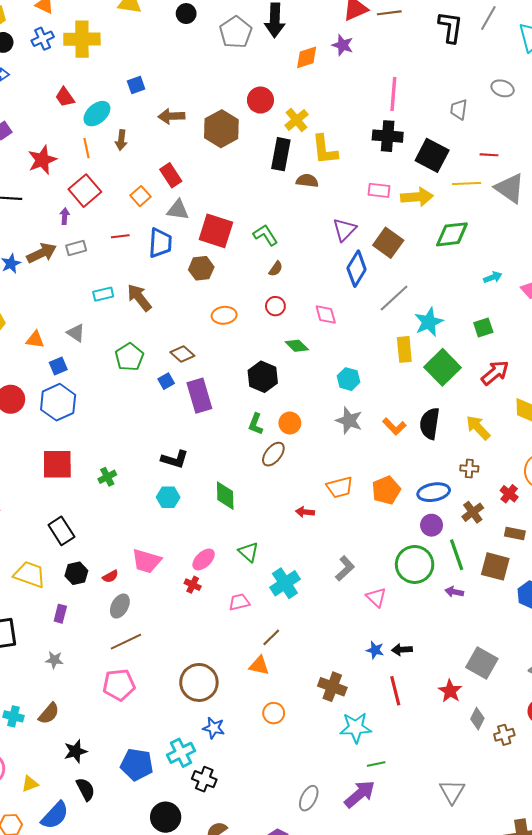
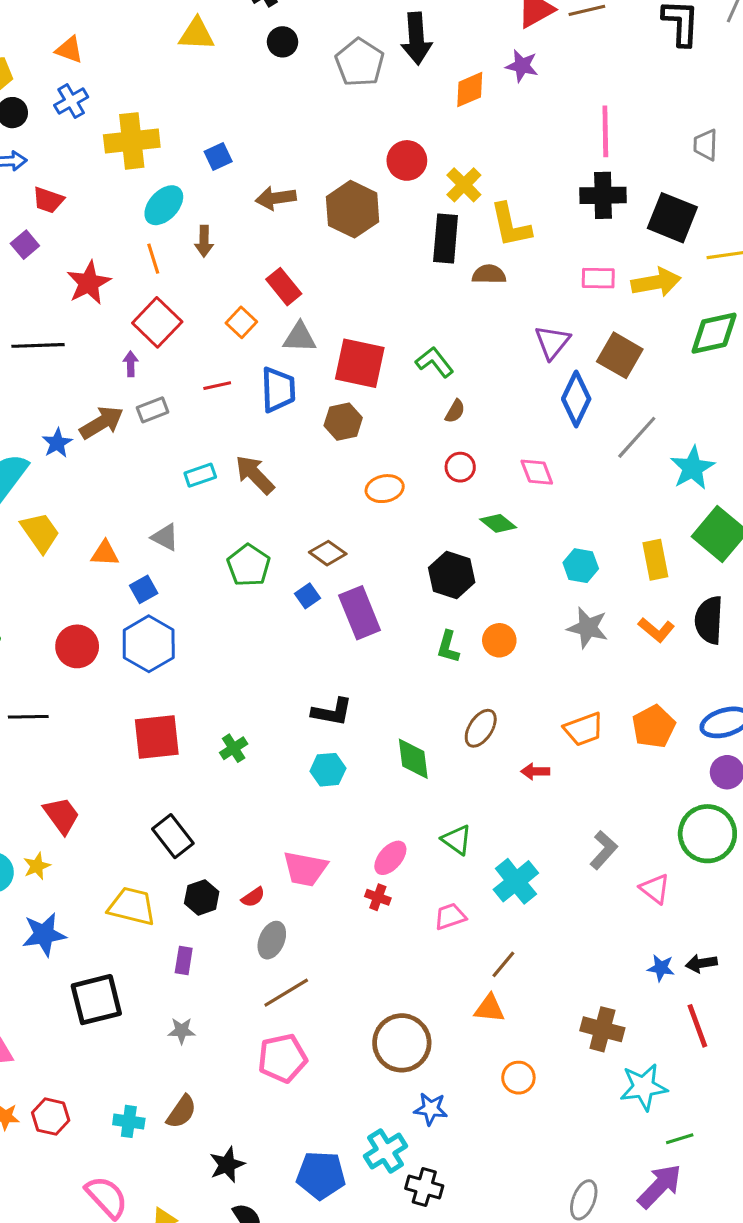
yellow cross: (82, 39) -> (132, 141), moved
red trapezoid: (65, 97) -> (48, 200), moved, turned -30
yellow rectangle: (404, 349) -> (655, 560), moved
brown ellipse: (273, 454) -> (481, 728), moved

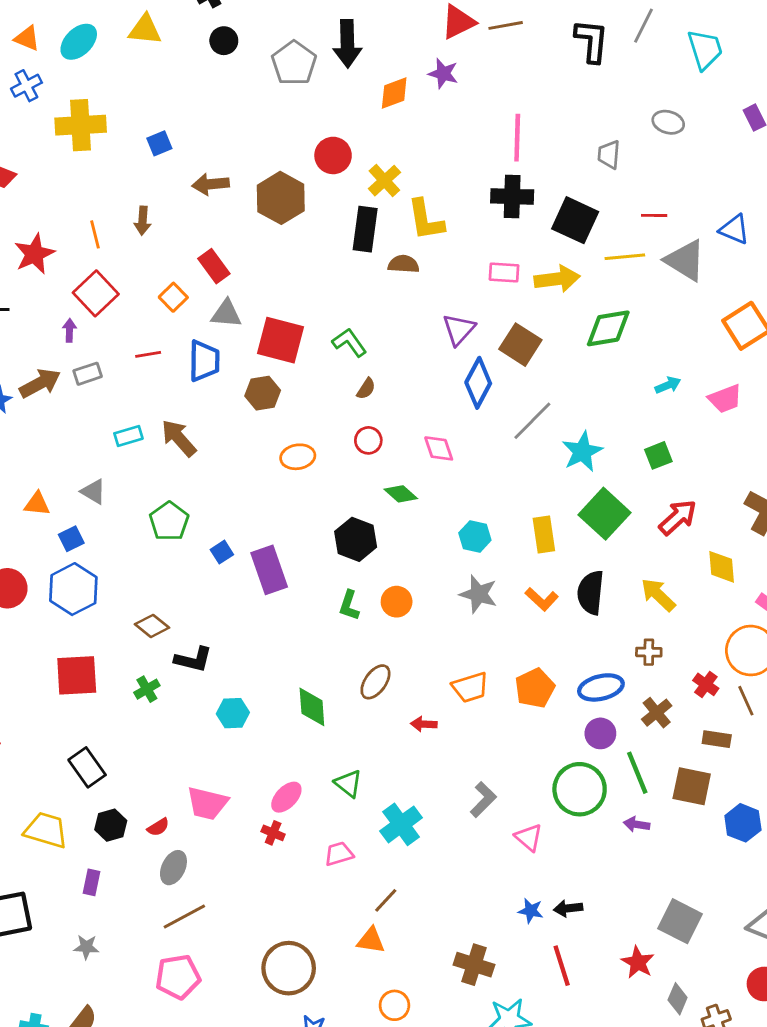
cyan ellipse: (164, 205) -> (79, 42), moved
brown diamond: (328, 553) -> (152, 626), moved
black L-shape: (332, 712) -> (193, 660), moved

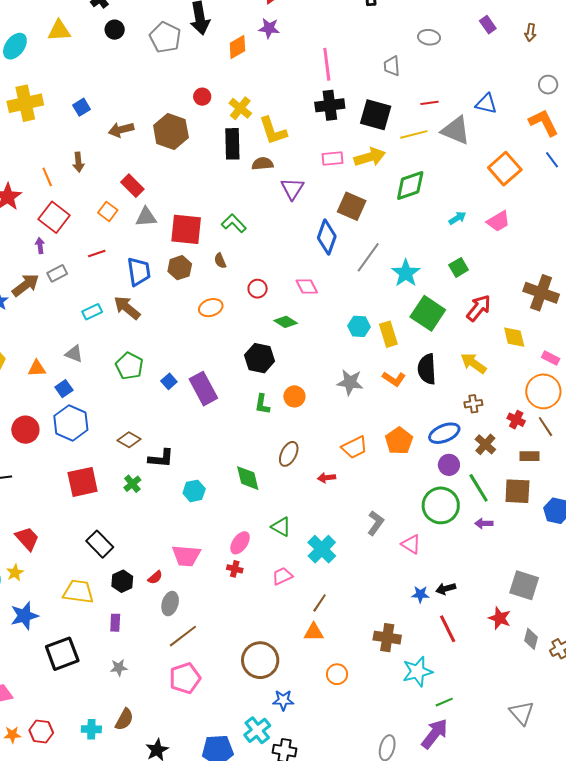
red circle: (333, 155) -> (202, 97), size x0.7
purple triangle: (459, 329) -> (292, 189), moved
blue trapezoid: (204, 361) -> (139, 272), moved
brown semicircle: (366, 389) -> (220, 261), moved, turned 133
cyan hexagon: (475, 537) -> (359, 326), moved

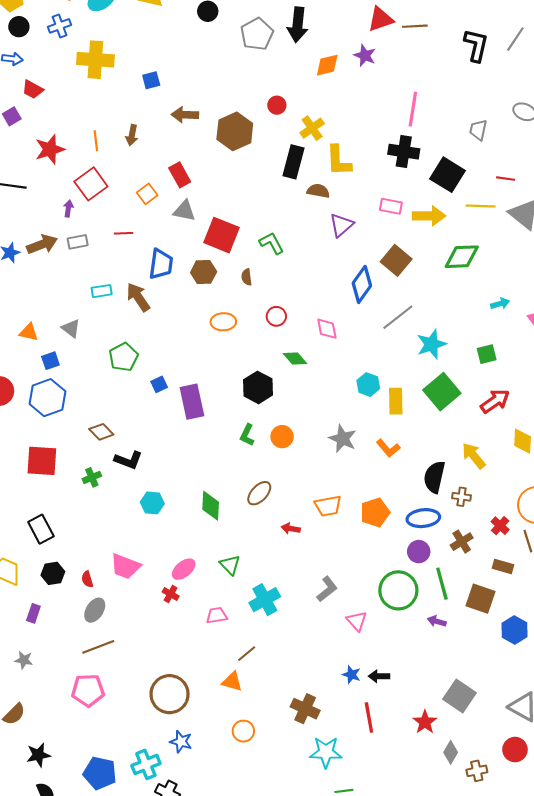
black semicircle: (427, 369) -> (434, 477), moved
red semicircle: (155, 577) -> (87, 579), turned 98

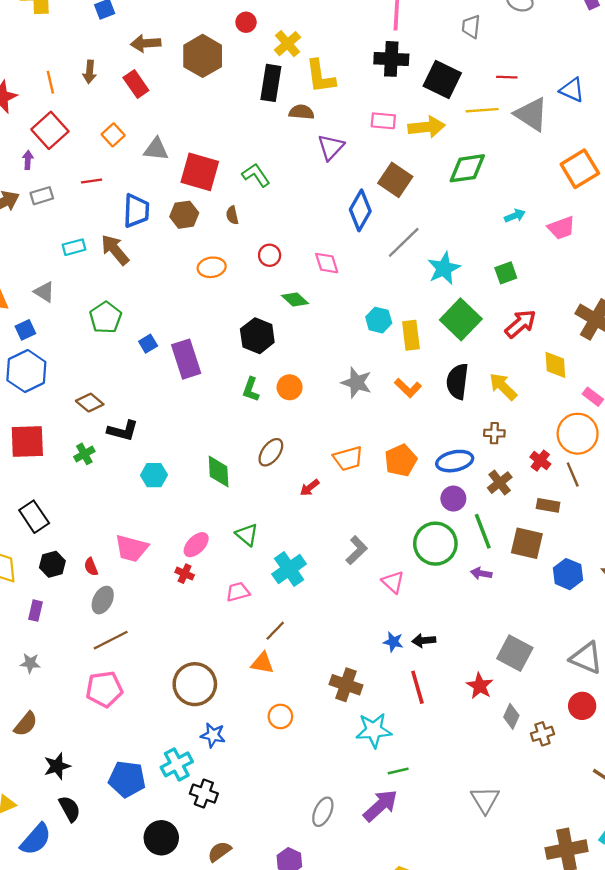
red rectangle: (180, 175) -> (136, 84), moved
black semicircle: (434, 477) -> (457, 381), moved
red arrow: (291, 529) -> (310, 488), turned -42

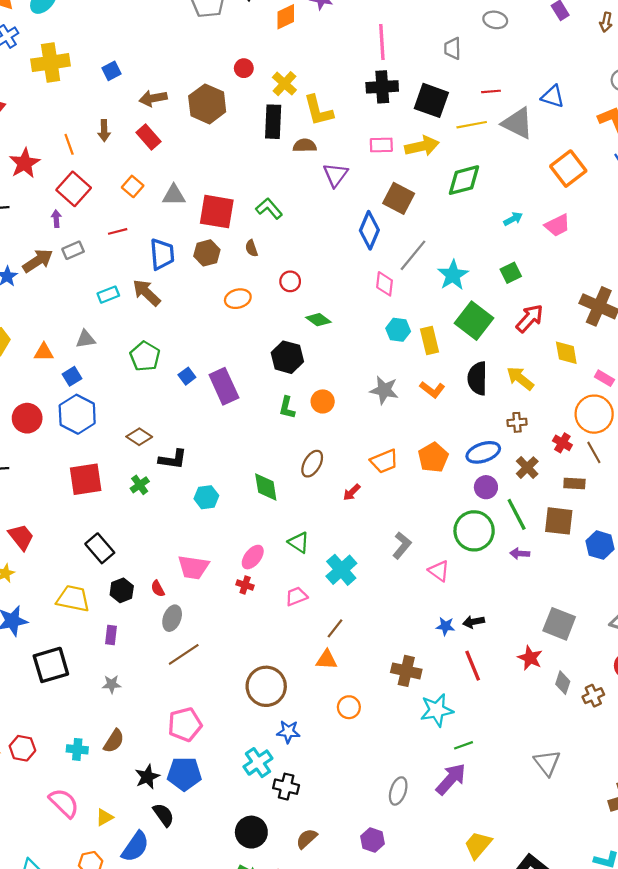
pink diamond: (327, 263) -> (385, 284), moved, turned 30
gray triangle: (44, 292) -> (86, 339), turned -35
pink pentagon: (104, 689) -> (185, 724), moved
blue pentagon: (127, 779) -> (184, 774), moved

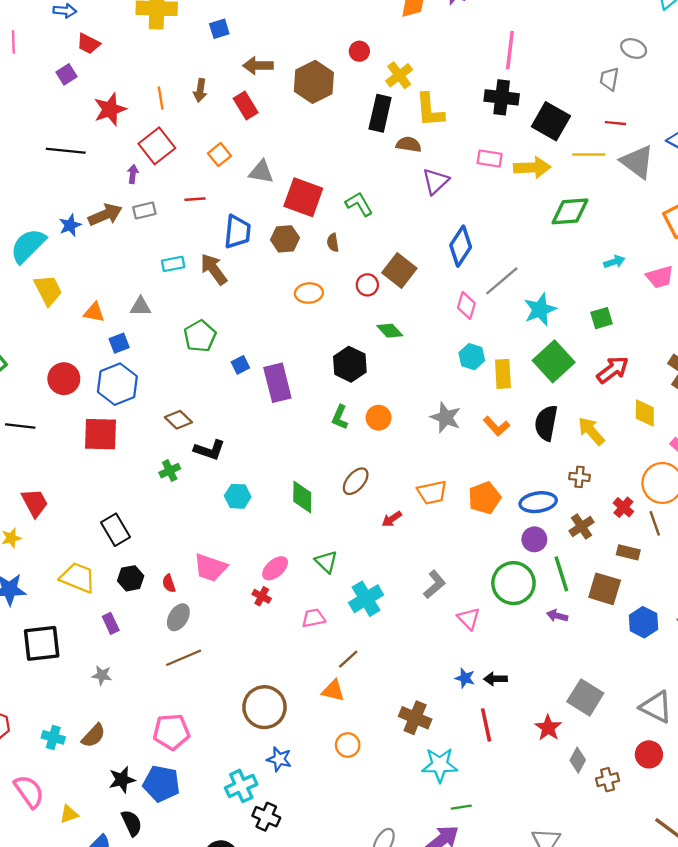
gray trapezoid: (453, 48) -> (609, 79), moved
brown square: (399, 198) -> (399, 270), moved
red square: (86, 479) -> (101, 434), moved
purple rectangle: (111, 635) -> (111, 623), turned -42

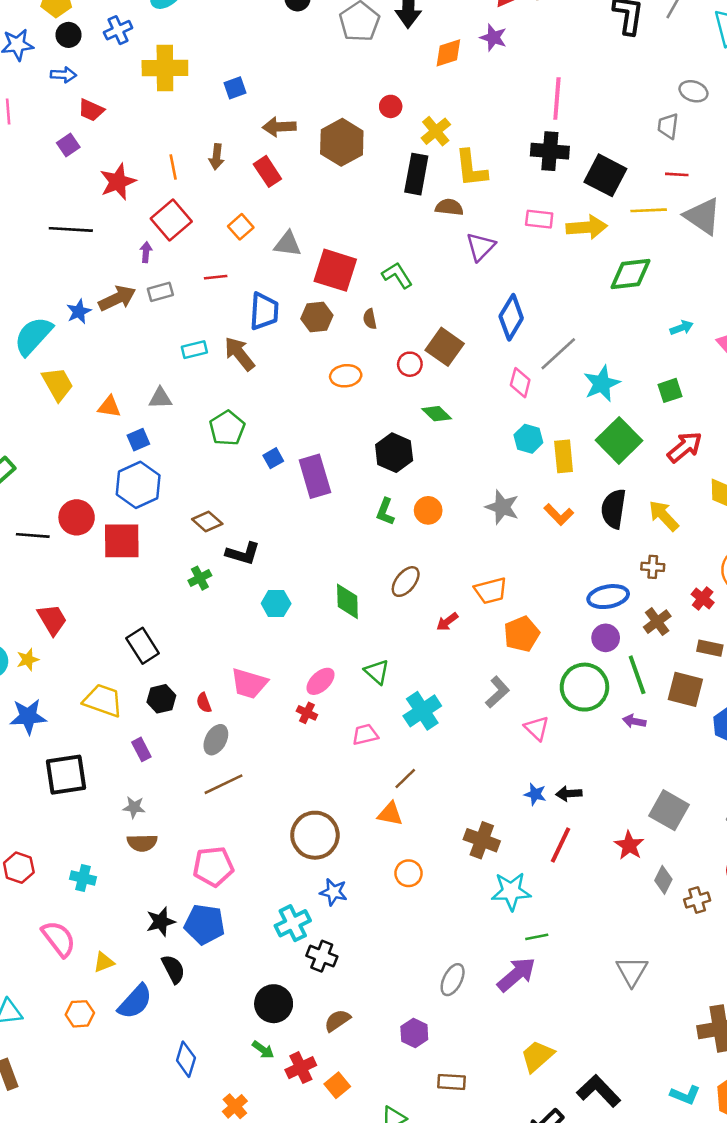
red circle: (64, 379) -> (77, 517), moved
orange pentagon: (484, 498) -> (522, 634), moved
red line: (486, 725) -> (561, 845), turned 40
brown semicircle: (93, 736) -> (142, 843), moved, turned 48

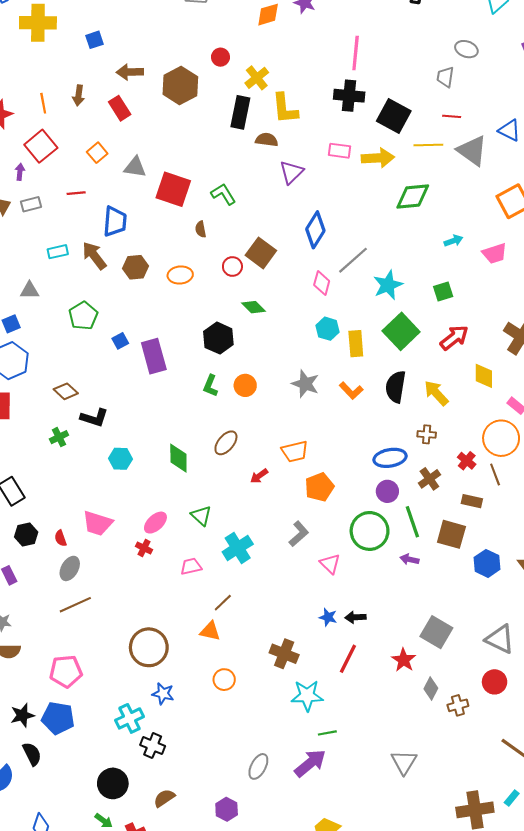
brown hexagon: (317, 317) -> (136, 267), moved

